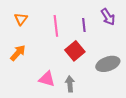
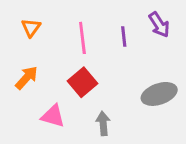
red square: (75, 51) -> (82, 82), moved
pink triangle: (47, 79) -> (53, 116), moved

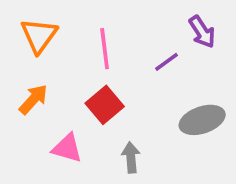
orange triangle: (31, 28) -> (39, 36), size x1.5
purple line: (124, 36) -> (166, 62), moved, turned 60

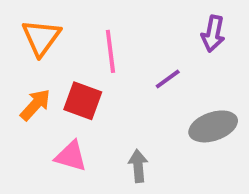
purple arrow: (202, 32) -> (213, 34), turned 44
purple line: (166, 62) -> (168, 79), moved
red square: (105, 105) -> (83, 101), moved, turned -30

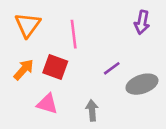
purple line: (168, 79) -> (112, 68), moved

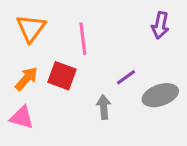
pink triangle: (47, 104) -> (22, 117), moved
gray arrow: (92, 110) -> (104, 107), moved

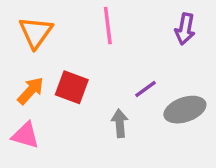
pink line: (83, 39) -> (108, 26), moved

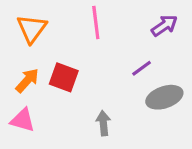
purple arrow: (185, 29) -> (164, 26), turned -136
purple line: (145, 89) -> (142, 68), moved
gray arrow: (120, 123) -> (103, 123), moved

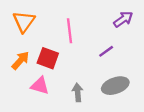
pink line: (96, 23) -> (70, 31), moved
gray ellipse: (164, 97) -> (115, 86), moved
pink triangle: (23, 120) -> (40, 86), moved

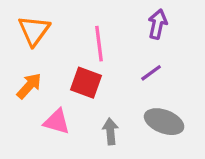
purple arrow: (123, 19) -> (158, 24), moved, turned -42
red square: (48, 58) -> (86, 83), moved
gray ellipse: (115, 86) -> (164, 122), turned 40

